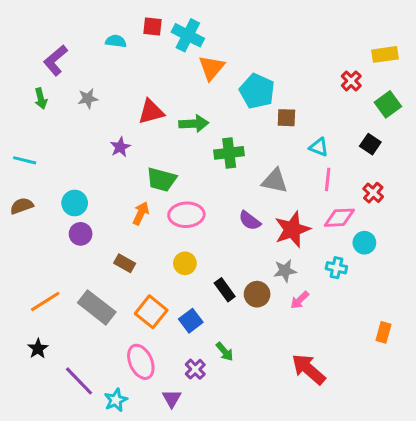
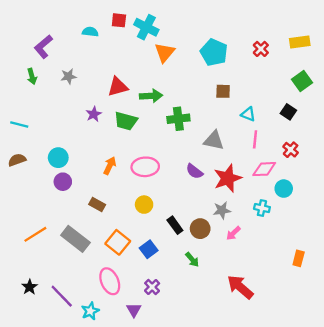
red cross: (351, 81) -> (261, 49), moved
cyan pentagon: (257, 91) -> (214, 52), moved
green trapezoid: (161, 179) -> (126, 121), moved
black star: (38, 349) -> (30, 287), moved
green arrow: (225, 352) -> (192, 260), moved

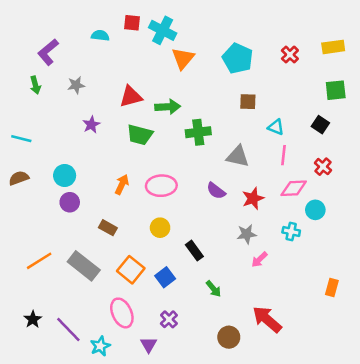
green square: (302, 81) -> (336, 90), turned 30
purple star: (94, 114) -> (91, 125), moved
red star: (228, 178) -> (253, 198), size x0.7
brown circle: (200, 229) -> (229, 337), moved

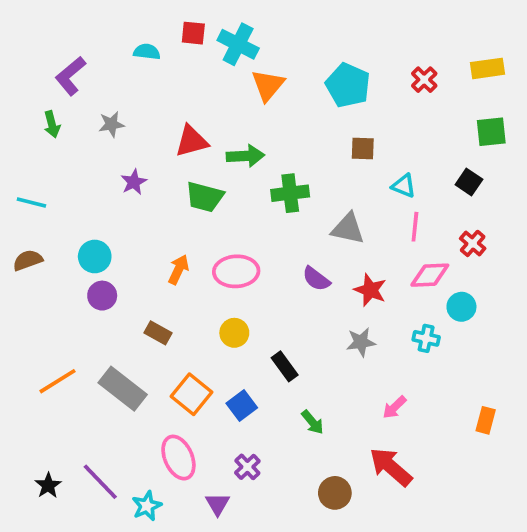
red star: (253, 198) -> (370, 290), turned -30
pink arrow: (259, 260) -> (394, 407), moved
black star: (33, 319) -> (48, 485), moved

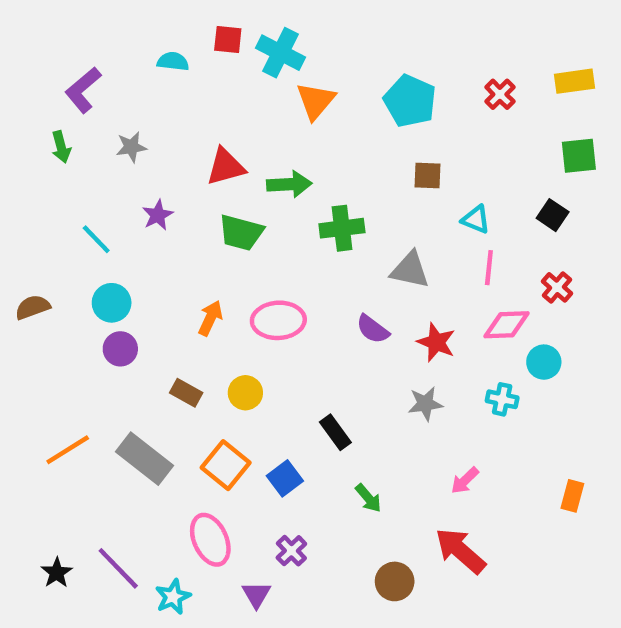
cyan line: (31, 202) -> (96, 239), moved, turned 32
yellow circle: (234, 333) -> (245, 393), moved

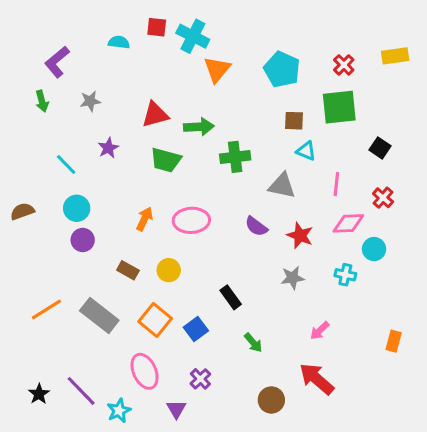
green square: (579, 156) -> (339, 107), moved, size x1.4
cyan triangle: (476, 219) -> (306, 151), moved

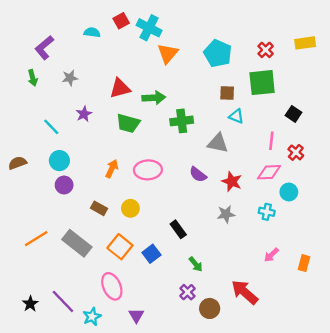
red square: (157, 27) -> (121, 21), turned -35
pink line: (336, 184) -> (271, 141), moved
pink arrow: (320, 331) -> (271, 255), moved
purple cross: (200, 379) -> (188, 292), moved

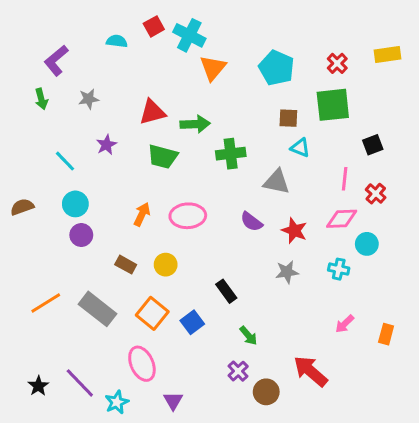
black square: (294, 114) -> (373, 145), turned 35

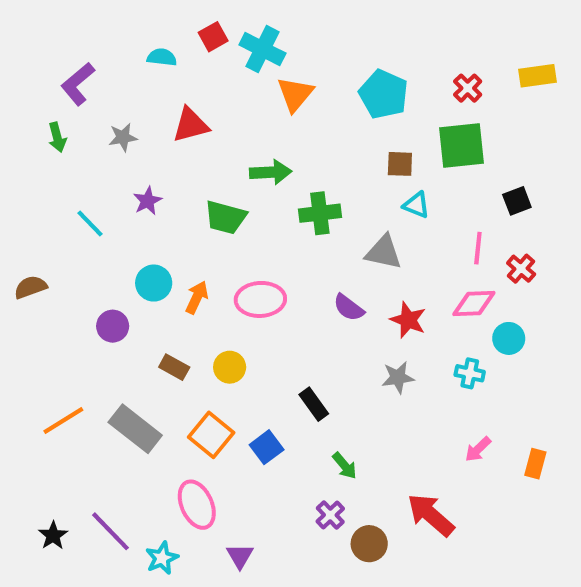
red triangle: (152, 112) -> (191, 125), moved
cyan circle: (75, 204) -> (154, 283), moved

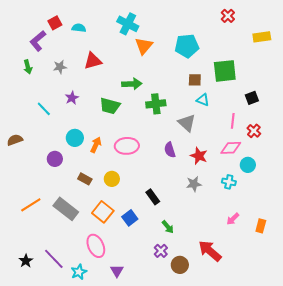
red square: (213, 37) -> (55, 23), moved
red cross: (468, 88) -> (228, 16), moved
cyan pentagon: (384, 94) -> (187, 46), turned -30
gray triangle: (384, 252) -> (187, 123), turned 30
purple semicircle: (349, 308) -> (170, 150), turned 35

